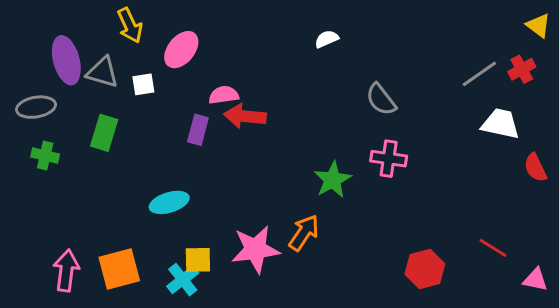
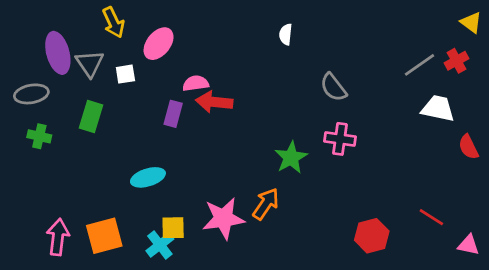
white semicircle: (327, 39) -> (286, 34), turned -60
gray triangle: (103, 72) -> (90, 63), turned 40

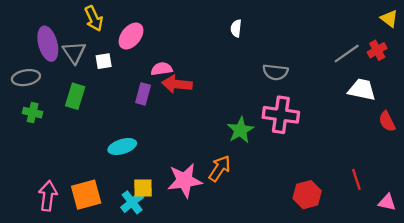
gray semicircle: (333, 87) -> (275, 72), turned -45
pink cross: (340, 139) -> (281, 115), size x1.4
red line: (431, 217) -> (356, 179), turned 40

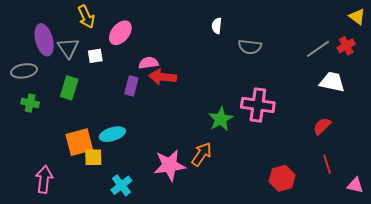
gray semicircle: (275, 72) -> (250, 47), moved
red semicircle: (387, 121) -> (322, 126), moved, turned 72
yellow square: (143, 188) -> (93, 157), moved
orange square: (86, 195) -> (79, 142), moved

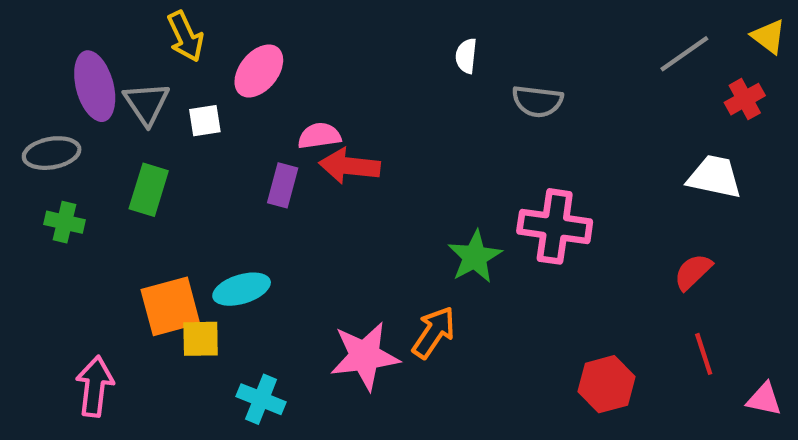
gray line: (318, 49) -> (684, 54), moved
cyan cross: (121, 185) -> (261, 399), turned -30

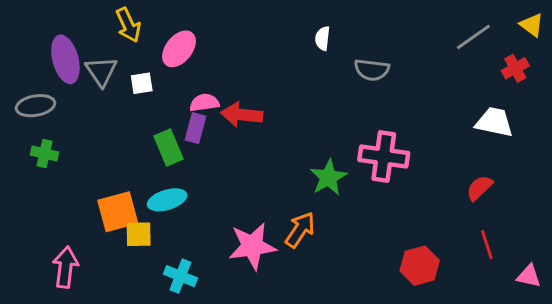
pink semicircle: (319, 136) -> (204, 103), moved
green rectangle: (149, 190) -> (169, 148), moved, turned -40

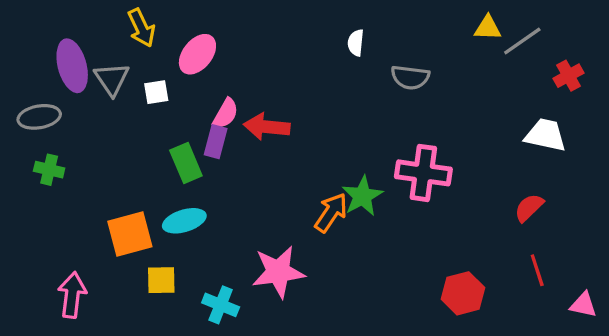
yellow triangle: (532, 25) -> (488, 28), moved, turned -35
pink semicircle: (204, 103) -> (226, 114), turned 128
orange arrow: (300, 230) -> (331, 213), moved
yellow square: (139, 234) -> (161, 280), moved
cyan cross: (180, 276) -> (221, 305), moved

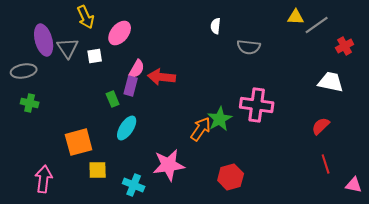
green rectangle: (186, 163) -> (113, 99), size x0.7
cyan ellipse: (184, 221) -> (127, 128), moved, turned -40
red hexagon: (463, 293) -> (231, 177), moved

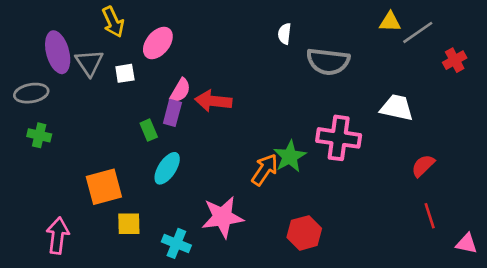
gray semicircle: (249, 47) -> (328, 61), size x1.4
white trapezoid: (331, 82) -> (397, 108), moved

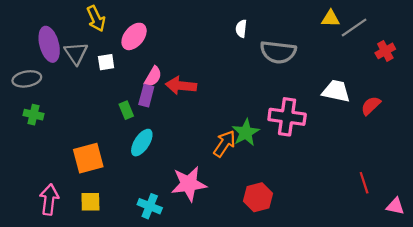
red semicircle: (423, 166) -> (371, 106), moved
yellow square: (129, 224) -> (90, 202), moved

